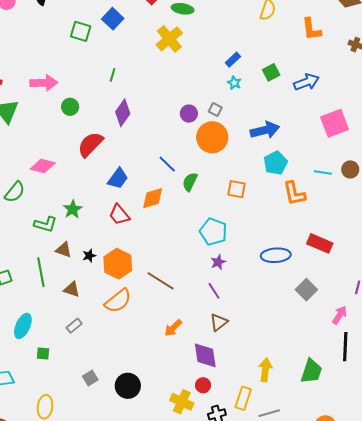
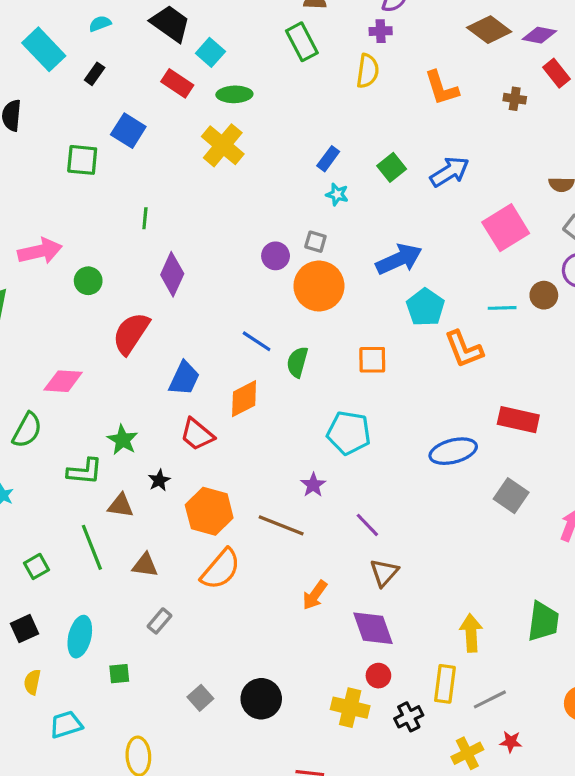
black star: (89, 256) -> (159, 480), moved
purple star: (218, 262) -> (313, 485), moved

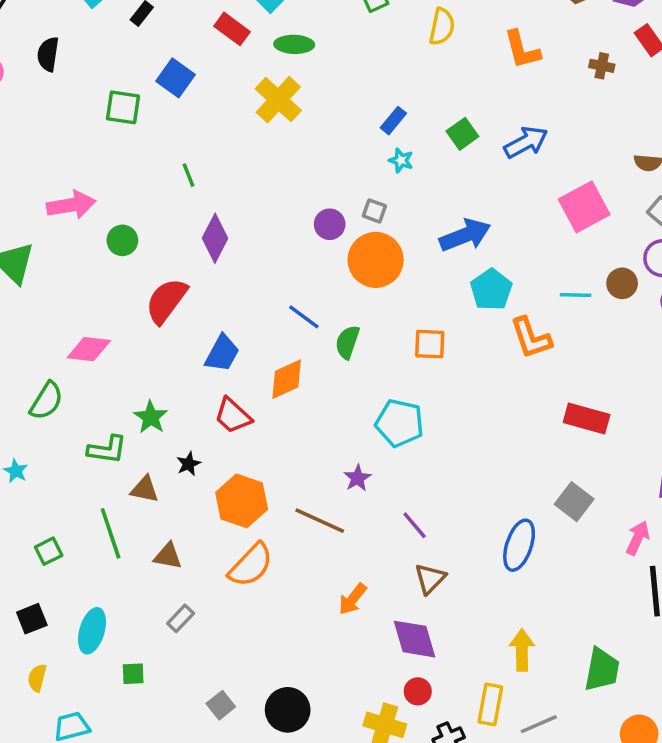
green line: (145, 218) -> (188, 175), turned -30
blue ellipse: (453, 451) -> (519, 545), moved, turned -60
green trapezoid: (543, 621) -> (602, 670), moved

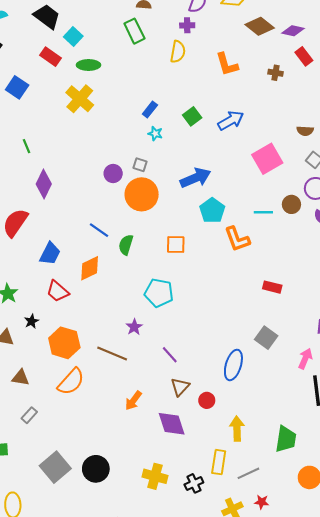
red rectangle: (587, 419) -> (272, 287), size x0.7
red circle: (418, 691) -> (207, 400), moved
gray square: (221, 705) -> (55, 467), size x1.8

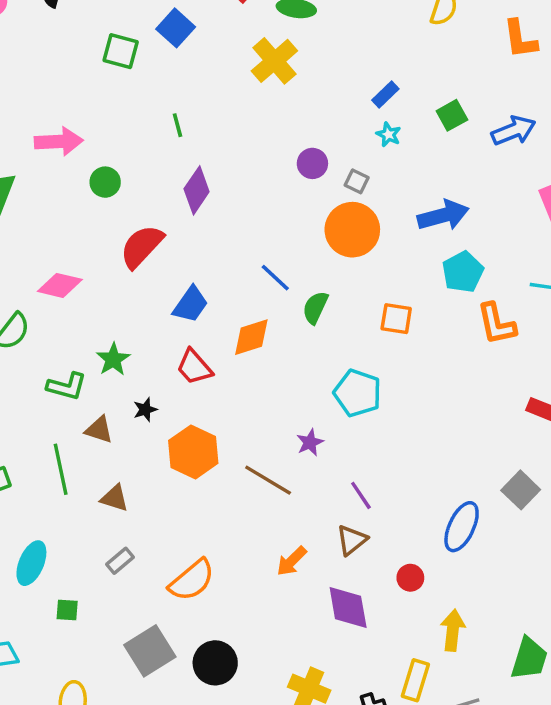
purple circle: (113, 173) -> (312, 163), moved
orange semicircle: (71, 382) -> (192, 580), moved
brown triangle: (180, 387) -> (352, 540), moved

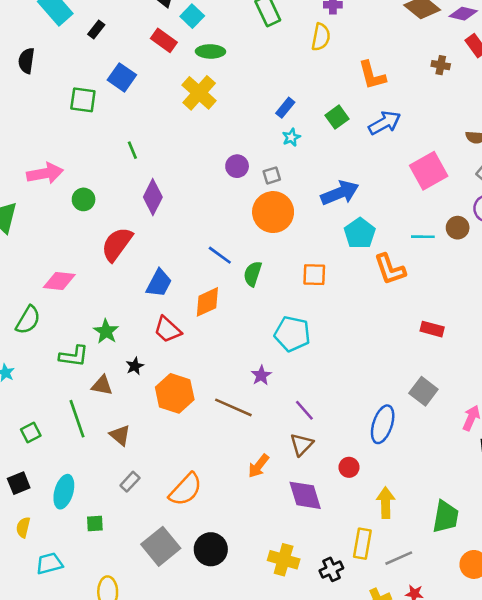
orange L-shape: (520, 39) -> (372, 75), moved
cyan star: (389, 134) -> (291, 137), turned 30
gray square: (357, 181) -> (272, 175), turned -36
brown triangle: (115, 498) -> (120, 435), turned 30

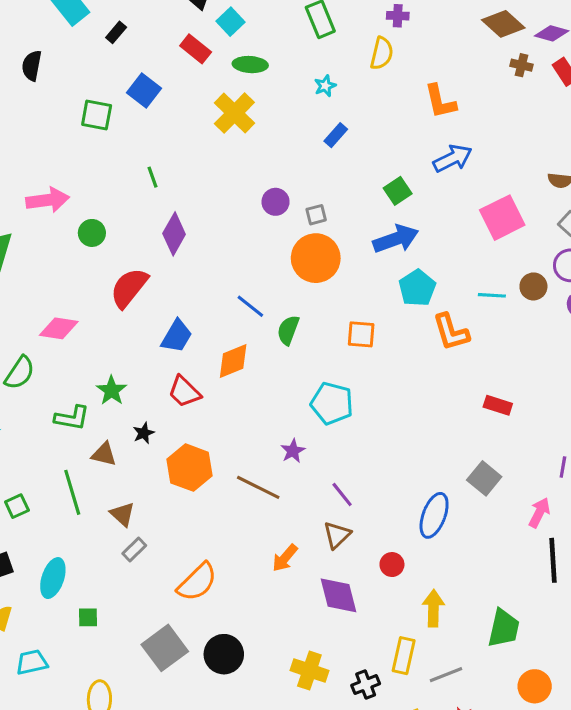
brown cross: (441, 65) -> (521, 65), moved
green square: (337, 117) -> (398, 191), moved
cyan star: (291, 137) -> (325, 86), moved
gray rectangle: (130, 482) -> (134, 550), moved

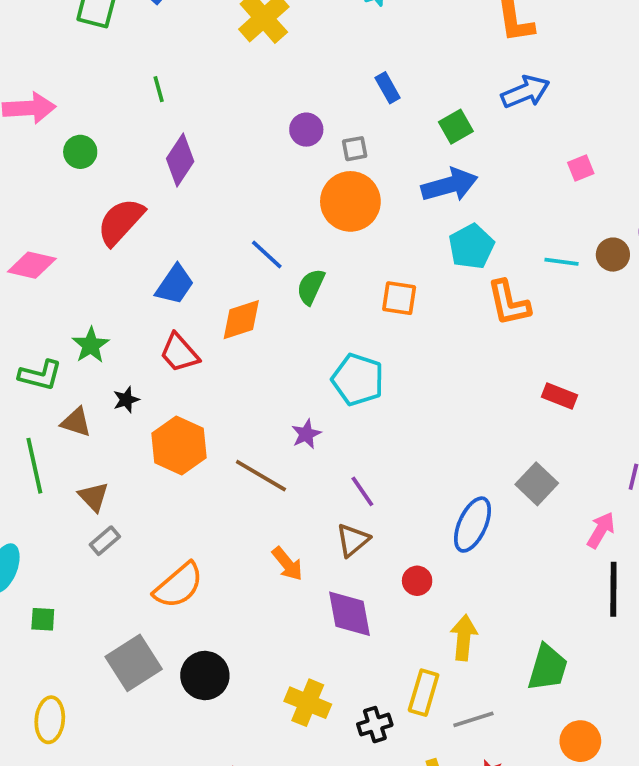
blue rectangle: (336, 135) -> (388, 88), moved, turned -75
pink square: (502, 218) -> (581, 168), size x0.5
orange arrow: (285, 558) -> (287, 564), turned -84

